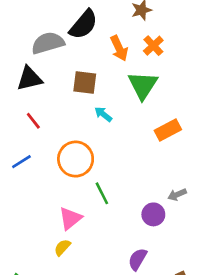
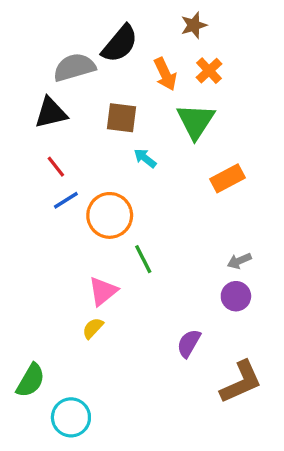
blue line: (21, 162) -> (66, 200), moved
purple circle: (153, 214) -> (236, 296), moved

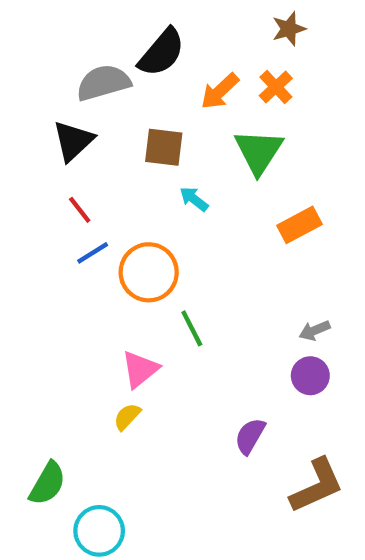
brown star: (194, 25) -> (289, 29), moved
orange arrow: (165, 74) -> (220, 91), turned 72
black triangle: (51, 113) -> (73, 141), turned -30

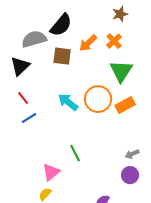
brown square: (164, 147) -> (62, 56), moved
green triangle: (259, 152) -> (121, 71), moved
cyan arrow: (194, 199) -> (68, 102), moved, size x1.5
orange circle: (149, 272) -> (98, 99), moved

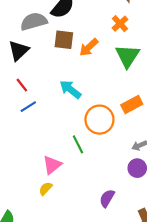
orange arrow: (88, 43) -> (89, 47), moved
orange circle: (98, 99) -> (99, 120), moved
orange rectangle: (125, 105) -> (132, 104), moved

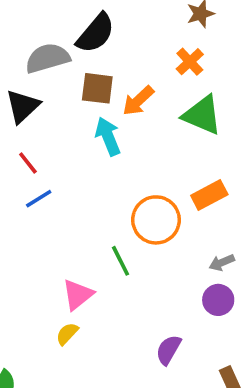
green triangle: (128, 56) -> (202, 115), turned -40
cyan arrow: (70, 89) -> (108, 136), moved, turned 30

